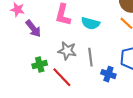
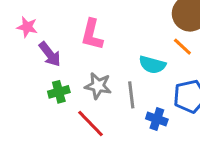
cyan semicircle: (90, 23) -> (152, 65), moved
green cross: (40, 65) -> (59, 92), moved

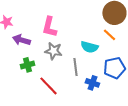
purple arrow: (50, 54) -> (21, 40), turned 144
gray star: (98, 86) -> (53, 51), moved

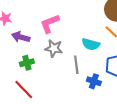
pink L-shape: (49, 27) -> (50, 24), turned 55
red line: (48, 86) -> (24, 90), moved

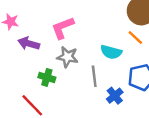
green cross: (27, 63) -> (47, 77), moved, turned 32
blue cross: (94, 81) -> (115, 96), turned 32

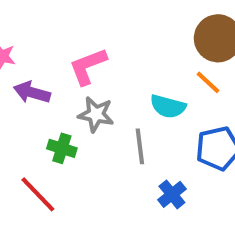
blue cross: (115, 96) -> (172, 194), moved

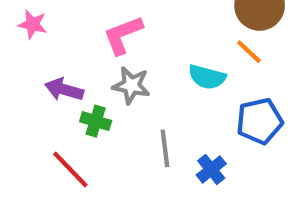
purple arrow: (32, 92) -> (64, 90), moved
gray line: (140, 146) -> (165, 148), moved

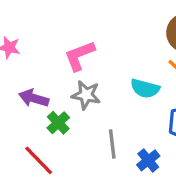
green cross: (96, 121) -> (58, 123), turned 30

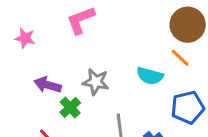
pink L-shape: (80, 56) -> (81, 20), moved

